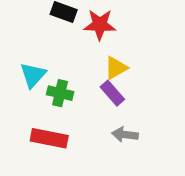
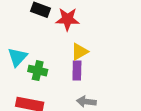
purple rectangle: (112, 93) -> (77, 71), turned 42

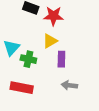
yellow triangle: (80, 52) -> (50, 41), moved

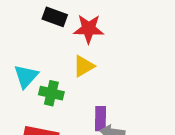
purple rectangle: (61, 59) -> (101, 119), moved

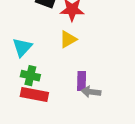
green cross: (51, 93) -> (30, 76), moved

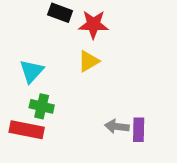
purple rectangle: (82, 81) -> (139, 130), moved
red rectangle: (34, 95) -> (27, 130), moved

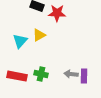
yellow triangle: (88, 61) -> (39, 35), moved
green cross: (42, 106) -> (41, 74), moved

